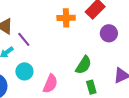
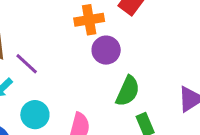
purple circle: (109, 33) -> (106, 50), moved

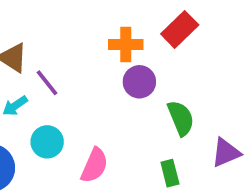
green semicircle: (128, 91) -> (181, 118), moved, turned -56

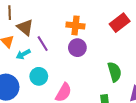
orange cross: (126, 44) -> (75, 25), moved
purple circle: (139, 82) -> (77, 48), moved

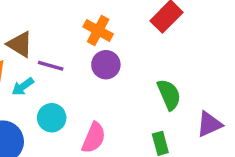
orange cross: (75, 25) -> (98, 30), turned 30
purple line: (43, 44) -> (51, 66), turned -35

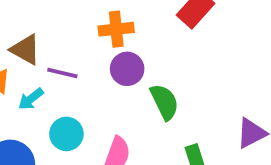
orange cross: (98, 30) -> (116, 29), turned -32
green semicircle: (169, 95) -> (165, 102), moved

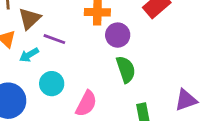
brown triangle: (25, 50) -> (30, 19), turned 40
purple circle: (127, 69) -> (118, 35), moved

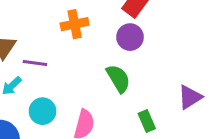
purple circle: (118, 35) -> (130, 37), moved

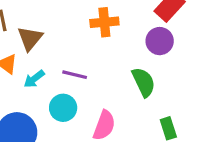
purple line: (35, 63) -> (75, 75), moved

